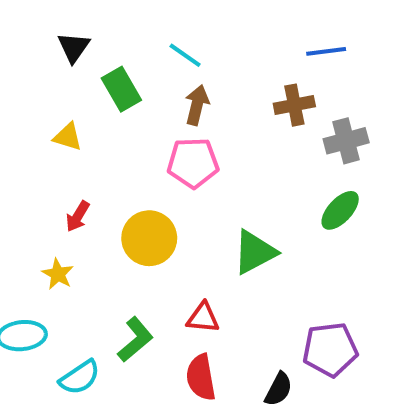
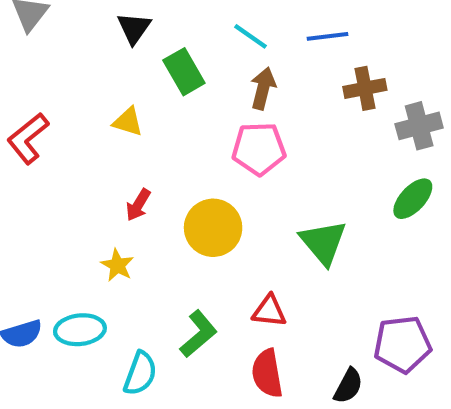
blue line: (326, 51) -> (328, 36), moved
green triangle: (255, 252) -> (323, 242), turned -42
cyan semicircle: (80, 377) -> (140, 373), turned -36

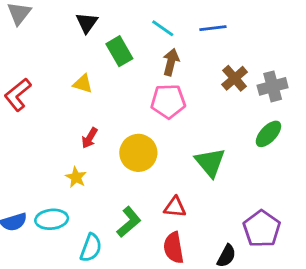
brown cross: (365, 88) -> (235, 78), moved, turned -30
purple pentagon: (402, 344) -> (262, 229), turned -30

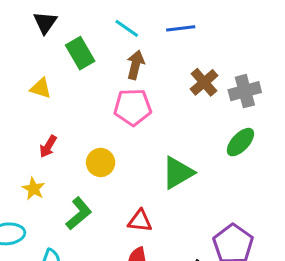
yellow circle: (138, 153) -> (101, 162), size x0.7
green triangle: (210, 162) -> (178, 173), turned 40
green L-shape: (129, 222) -> (79, 214), moved

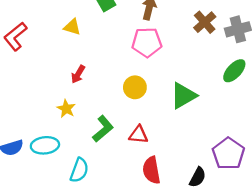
yellow circle: (101, 162) -> (135, 87), moved
red triangle: (140, 221) -> (138, 135), moved

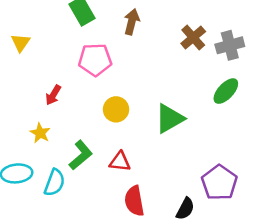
yellow triangle: (72, 27) -> (21, 43), moved, turned 48
pink pentagon: (147, 42) -> (95, 60), moved
cyan semicircle: (79, 170) -> (55, 183), moved

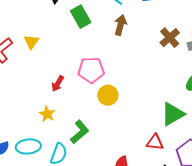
pink pentagon: (95, 60) -> (91, 70), moved
green triangle: (170, 119) -> (173, 114), moved
red triangle: (120, 162) -> (155, 142), moved

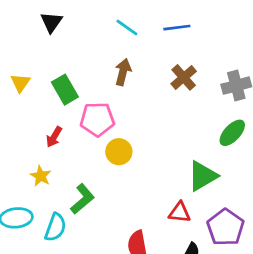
green rectangle: (81, 17) -> (65, 90), moved
brown arrow: (120, 25) -> (123, 72), moved
brown cross: (170, 38) -> (184, 77), moved

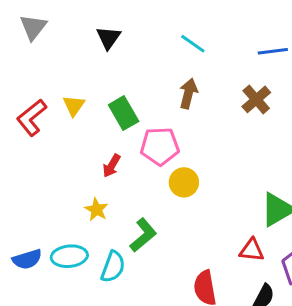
blue line: (177, 28) -> (273, 51), moved

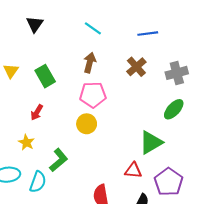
pink pentagon: (160, 146) -> (93, 95), moved

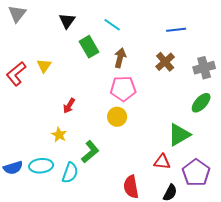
cyan line: (93, 28) -> (112, 25), moved
green rectangle: (45, 76) -> (89, 47), moved

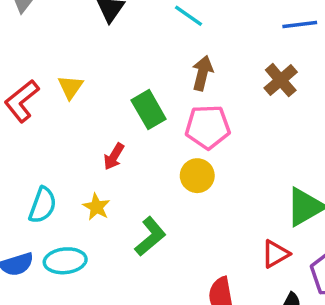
green rectangle: (89, 47) -> (149, 110), moved
red triangle: (162, 162) -> (275, 254), turned -36
cyan semicircle: (70, 173) -> (43, 205), moved

